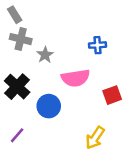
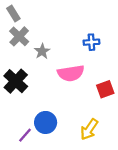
gray cross: (21, 39) -> (19, 36), turned 30
blue circle: (49, 106) -> (46, 122), moved
purple line: (17, 135) -> (25, 135), moved

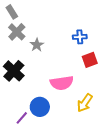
pink semicircle: (71, 73) -> (62, 83), moved
red square: (105, 89) -> (90, 60), moved
yellow arrow: (89, 129) -> (85, 103), moved

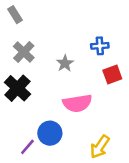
gray cross: (17, 32) -> (24, 52), moved
gray star: (37, 45) -> (65, 63), moved
yellow arrow: (85, 103) -> (100, 147), moved

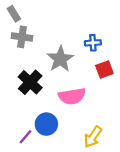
gray cross: (24, 52) -> (22, 37), moved, turned -36
gray star: (65, 63) -> (60, 59), size x1.6
black cross: (17, 88) -> (30, 82), moved

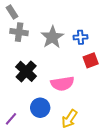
gray star: (60, 59) -> (52, 37), moved
purple line: (25, 137) -> (11, 119), moved
yellow arrow: (93, 137) -> (69, 119), moved

